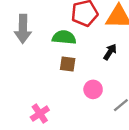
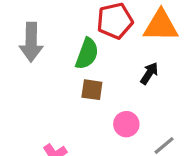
green semicircle: (64, 37) -> (87, 54), turned 105

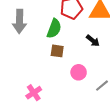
black arrow: (149, 73) -> (93, 41), turned 96

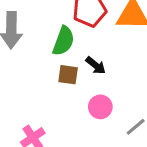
black arrow: (93, 41) -> (96, 65), moved

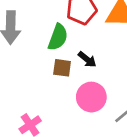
pink circle: (100, 107) -> (91, 97), size x1.4

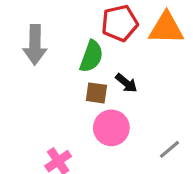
pink circle: (91, 97) -> (111, 128), moved

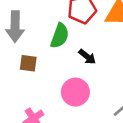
brown square: (96, 93) -> (28, 63), moved

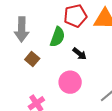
brown square: (28, 63) -> (32, 59), turned 32

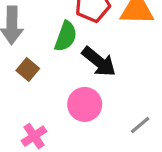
black arrow: (80, 54) -> (99, 62), size x1.6

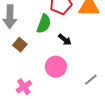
black arrow: (99, 62) -> (65, 40), size x0.6

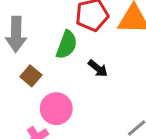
pink circle: (56, 67) -> (56, 109), moved

